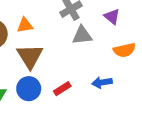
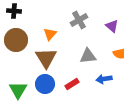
orange triangle: (25, 25) -> (50, 34), moved, turned -40
gray triangle: (82, 35) -> (88, 56), moved

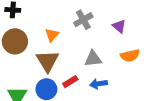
blue arrow: (104, 79) -> (99, 84), moved
red rectangle: (72, 84) -> (70, 82), moved

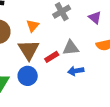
red rectangle: (70, 82) -> (52, 57), moved

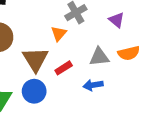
orange triangle: (33, 26) -> (59, 33), moved
gray triangle: (71, 48) -> (99, 57), moved

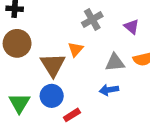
orange triangle: (59, 33) -> (76, 49), moved
red rectangle: (64, 68) -> (72, 115), moved

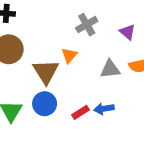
blue arrow: (109, 90) -> (104, 109), moved
red rectangle: (72, 115) -> (80, 112), moved

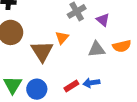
purple triangle: (127, 32) -> (103, 20), moved
blue circle: (45, 104) -> (37, 89), moved

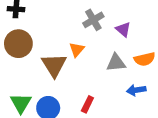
blue arrow: (91, 83) -> (136, 90), moved
red rectangle: (71, 86) -> (87, 104), turned -32

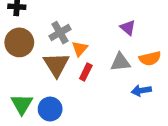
gray cross: (93, 20) -> (60, 33), moved
red rectangle: (87, 104) -> (86, 72), moved

